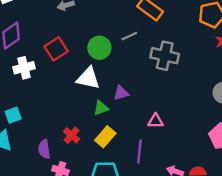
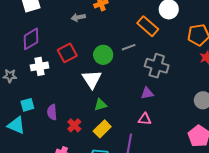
white triangle: (88, 78) -> (92, 79), turned 40
purple triangle: (121, 93) -> (147, 93), moved
purple semicircle: (44, 149) -> (52, 112), moved

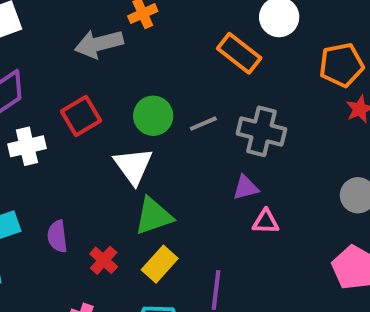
gray arrow: (78, 17) -> (99, 44), size x1.6
gray line: (129, 47) -> (203, 124), moved
green triangle: (100, 105) -> (154, 216), size x1.5
pink triangle: (145, 119) -> (266, 222), moved

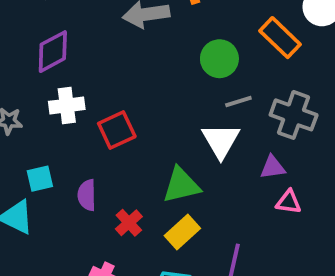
red square: (81, 116) -> (117, 130), moved
green circle: (153, 116) -> (219, 59), moved
white triangle: (133, 166) -> (221, 141), moved

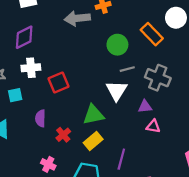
cyan square: (40, 179) -> (15, 95), moved

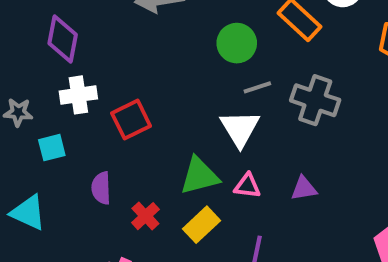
purple diamond: (24, 37) -> (63, 39), turned -50
purple triangle: (145, 107) -> (304, 189), moved
pink triangle: (153, 126) -> (247, 186), moved

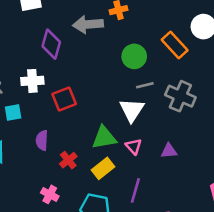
purple diamond: (63, 39) -> (51, 44), moved
pink triangle: (247, 186) -> (134, 146), turned 36

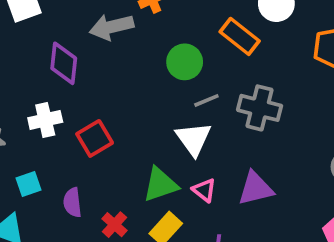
cyan square: (13, 112) -> (29, 184), moved
purple triangle: (169, 151) -> (256, 188), size x1.5

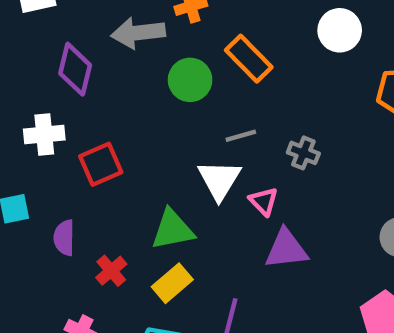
orange rectangle: (240, 36) -> (249, 59), moved
green circle: (185, 62) -> (190, 80), moved
gray cross: (260, 108) -> (303, 153), size x0.6
pink triangle: (204, 190) -> (263, 201), moved

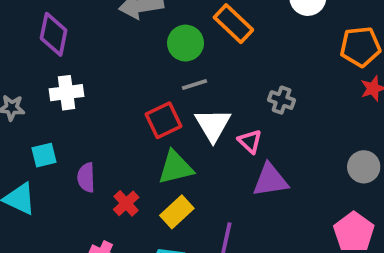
purple diamond: (75, 69) -> (54, 34), moved
gray line: (241, 136) -> (194, 84), moved
red square: (101, 164) -> (163, 120), moved

